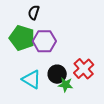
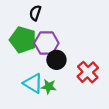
black circle: (57, 74) -> (56, 60), moved
green star: (66, 85) -> (49, 87), moved

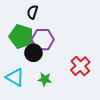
black circle: (56, 60) -> (33, 53), moved
cyan triangle: (33, 83) -> (15, 77), moved

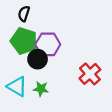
black semicircle: (32, 12) -> (24, 14), moved
green star: (45, 79) -> (41, 89), moved

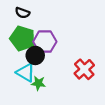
black semicircle: (24, 14) -> (22, 13), turned -88
cyan triangle: (17, 86) -> (26, 73), moved

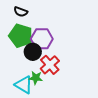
red cross: (84, 69) -> (50, 65), moved
cyan triangle: (26, 73) -> (24, 85), moved

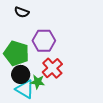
green pentagon: (21, 36) -> (16, 53), moved
black circle: (33, 52) -> (21, 74), moved

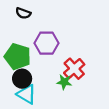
red cross: (52, 68) -> (74, 69), moved
green star: (38, 82) -> (64, 82), moved

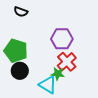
purple hexagon: (46, 43) -> (62, 39), moved
cyan triangle: (27, 94) -> (48, 85), moved

